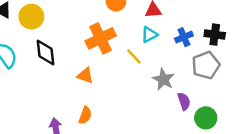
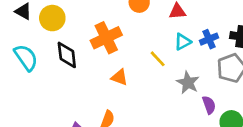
cyan triangle: (149, 35) -> (183, 42), moved
orange cross: (101, 38) -> (106, 38), moved
orange triangle: (85, 76) -> (119, 77), moved

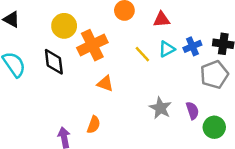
yellow circle: (52, 18) -> (64, 26), moved
yellow line: (158, 59) -> (142, 54), moved
gray star: (188, 83) -> (160, 108), moved

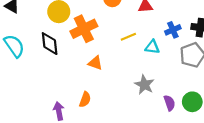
cyan triangle: (167, 49) -> (152, 47), moved, turned 35
yellow line: (142, 54) -> (128, 37), turned -70
purple semicircle: (192, 111) -> (169, 103), moved

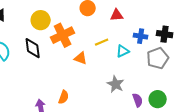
blue cross: (173, 30) -> (141, 36), turned 32
cyan triangle: (152, 47) -> (123, 51), turned -32
orange triangle: (95, 63) -> (81, 58), moved

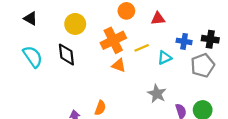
orange cross: (63, 35) -> (113, 40), moved

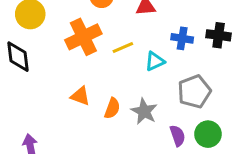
orange triangle: (119, 65) -> (80, 96), moved
gray pentagon: (203, 65) -> (194, 92), moved
orange semicircle: (100, 108) -> (112, 108), moved

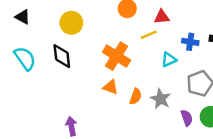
orange cross: (83, 37) -> (117, 56), moved, turned -32
yellow line: (123, 47) -> (149, 35), moved

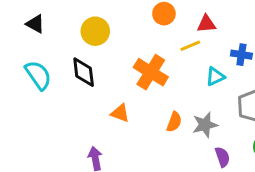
orange triangle: (111, 87) -> (120, 113), moved
gray star: (161, 99) -> (205, 125), turned 30
purple semicircle: (187, 118) -> (222, 157), moved

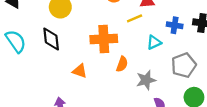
orange cross: (151, 72) -> (104, 39), turned -35
orange semicircle: (174, 122) -> (122, 64), moved

